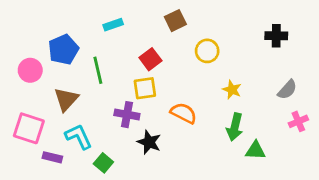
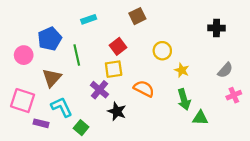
yellow circle: (207, 51) -> (162, 51), moved
purple cross: (127, 115) -> (99, 90), turned 30
green arrow: (235, 127) -> (184, 99), turned -30

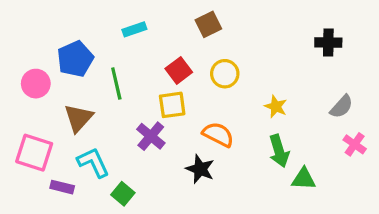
yellow circle: (162, 51) -> (225, 74), moved
pink cross: (234, 95) -> (355, 144), turned -32
black star: (117, 111) -> (200, 169), moved

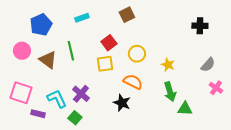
blue pentagon: (75, 59) -> (41, 25), moved
yellow circle: (225, 74) -> (137, 54), moved
brown triangle: (79, 118) -> (48, 60), moved, turned -36
purple cross: (151, 136) -> (81, 94), moved

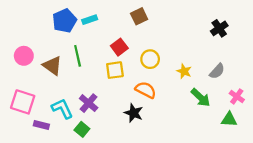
blue pentagon: (41, 25) -> (64, 21), moved
black cross: (200, 26) -> (219, 28), turned -35
gray semicircle: (208, 65) -> (217, 71), moved
green arrow: (170, 92) -> (201, 98), moved, turned -30
green triangle: (185, 109) -> (229, 120), moved

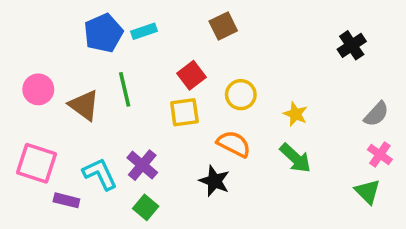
gray semicircle: (217, 71) -> (376, 114), moved
green arrow: (201, 98) -> (295, 158), moved
green triangle: (229, 120) -> (368, 191), turned 42
green square: (82, 129) -> (146, 207), moved

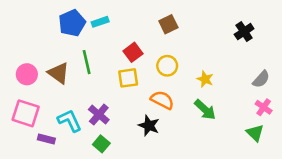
brown square: (223, 26) -> (168, 24), moved
pink circle: (38, 89) -> (27, 74), moved

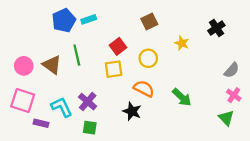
yellow star: (205, 79) -> (182, 43), moved
green square: (101, 144) -> (90, 128), turned -32

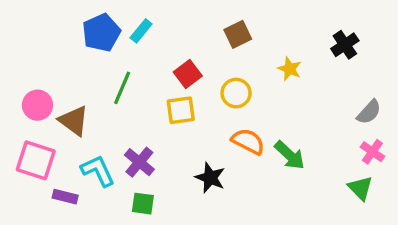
cyan rectangle: (89, 19) -> (141, 31), turned -32
green line: (77, 55) -> (122, 88), turned 36
brown triangle: (52, 65) -> (74, 121), moved
orange semicircle: (144, 89) -> (248, 141), moved

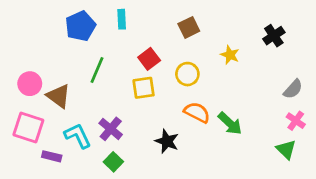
cyan rectangle: (141, 31) -> (122, 19), moved, turned -42
green square: (143, 204) -> (113, 162), turned 36

